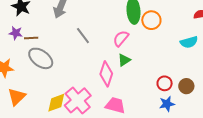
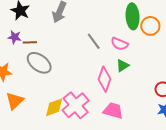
gray line: (83, 36) -> (94, 41), moved
pink semicircle: (121, 38) -> (120, 44), turned -108

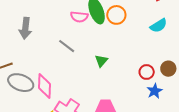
pink semicircle: (120, 44) -> (79, 17), moved
pink diamond: (105, 79) -> (45, 86), moved

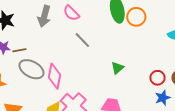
pink semicircle: (79, 17) -> (71, 13), moved, turned 30
green triangle: (101, 61) -> (117, 68), moved

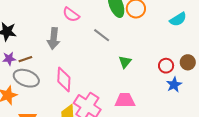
gray arrow: (44, 16) -> (54, 39), moved
gray line: (82, 40) -> (102, 35), moved
gray ellipse: (31, 69) -> (26, 78), moved

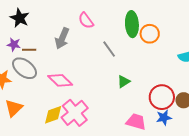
red circle: (166, 66) -> (162, 97), size x1.6
pink diamond: (64, 79) -> (60, 80), turned -65
pink trapezoid: (125, 100) -> (136, 122), moved

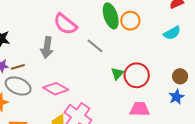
pink semicircle: (86, 21) -> (65, 24), size x1.4
red circle: (162, 97) -> (137, 75), moved
blue star: (164, 118) -> (176, 97), moved

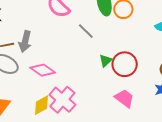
gray arrow: (47, 47) -> (25, 41), moved
pink trapezoid: (140, 109) -> (124, 98), turned 30

